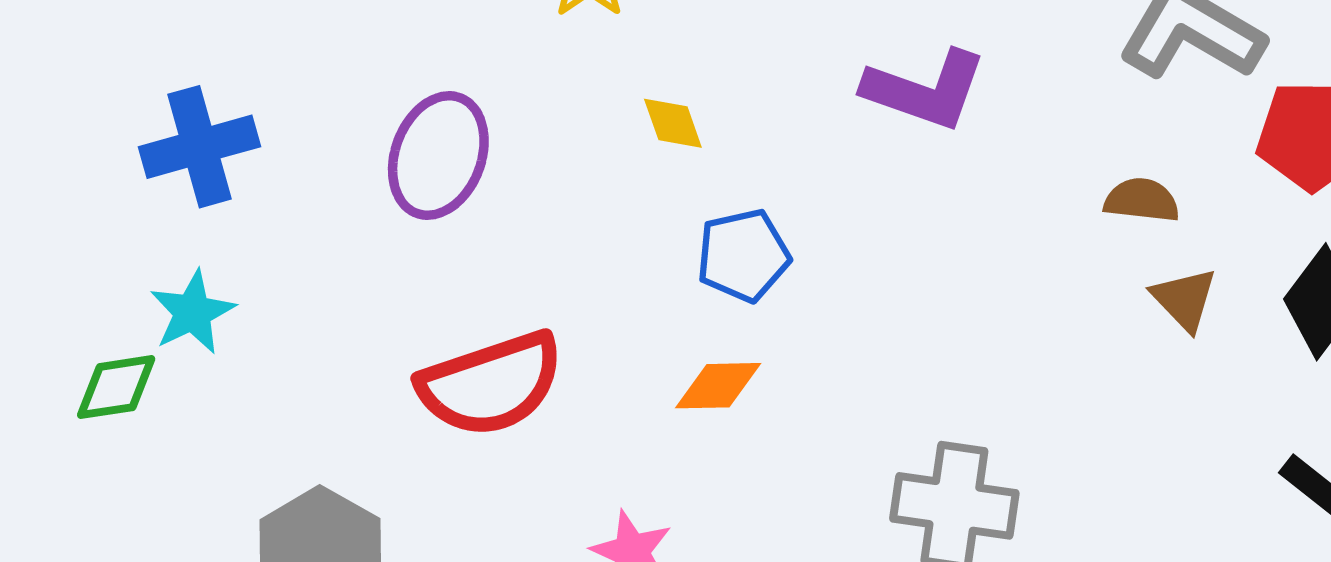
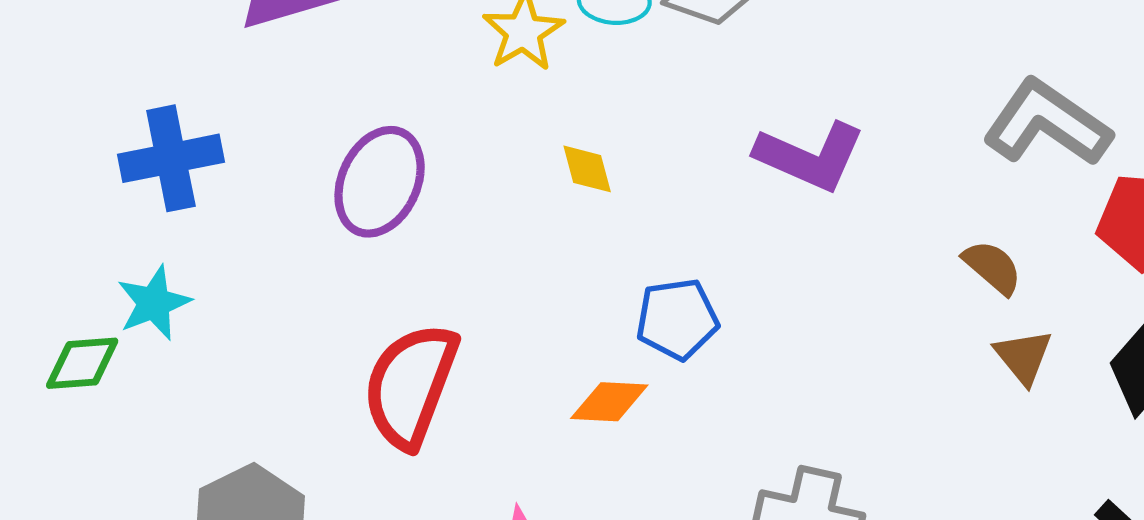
brown semicircle: (1142, 200) -> (992, 267), turned 30
blue pentagon: (743, 255) -> (677, 319), moved
red semicircle: (491, 384) -> (410, 385), turned 125

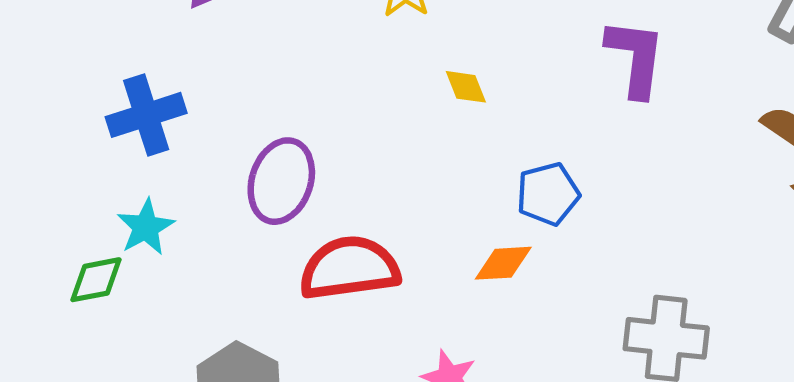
purple L-shape: (810, 156) -> (636, 58), turned -100
purple ellipse: (380, 182) -> (281, 181), moved
red semicircle: (410, 385) -> (349, 268), turned 68

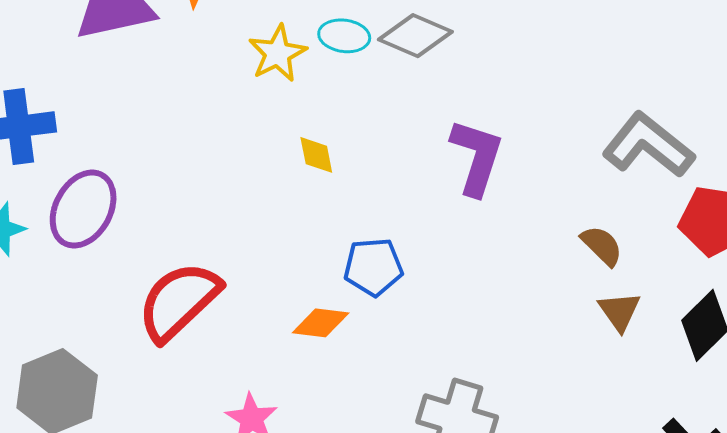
purple ellipse: (281, 181) -> (83, 209), moved
red semicircle: (349, 268) -> (179, 301), turned -46

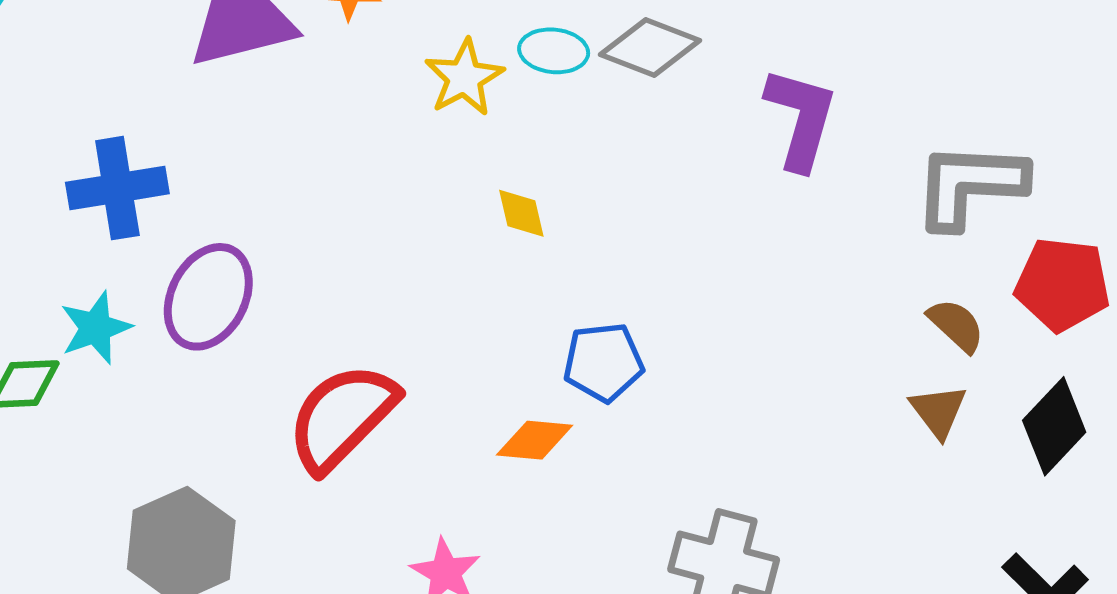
gray L-shape: (648, 145) -> (970, 185), turned -34
purple L-shape: (477, 157) -> (801, 119), moved
brown semicircle: (602, 246) -> (956, 325), moved

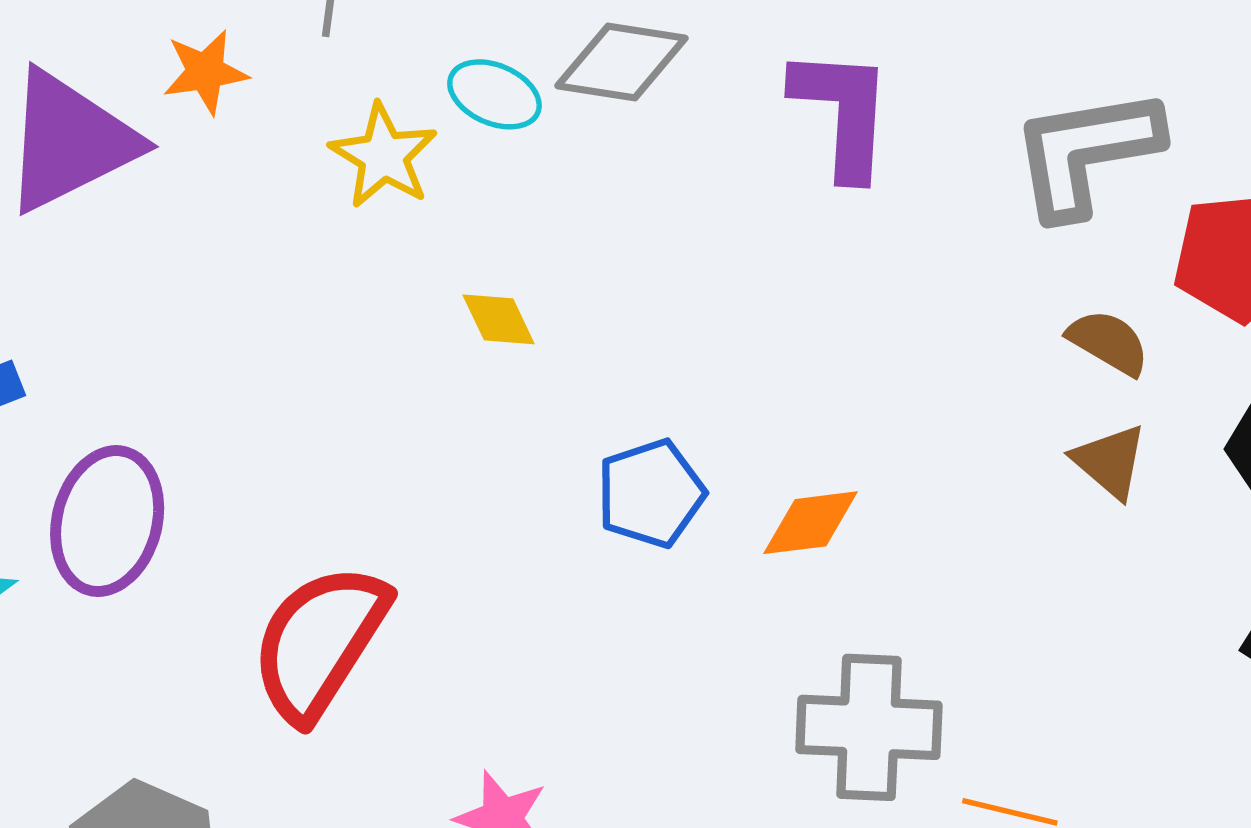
cyan ellipse: (554, 51) -> (494, 94), turned 30
orange diamond: (535, 440) -> (810, 523), moved

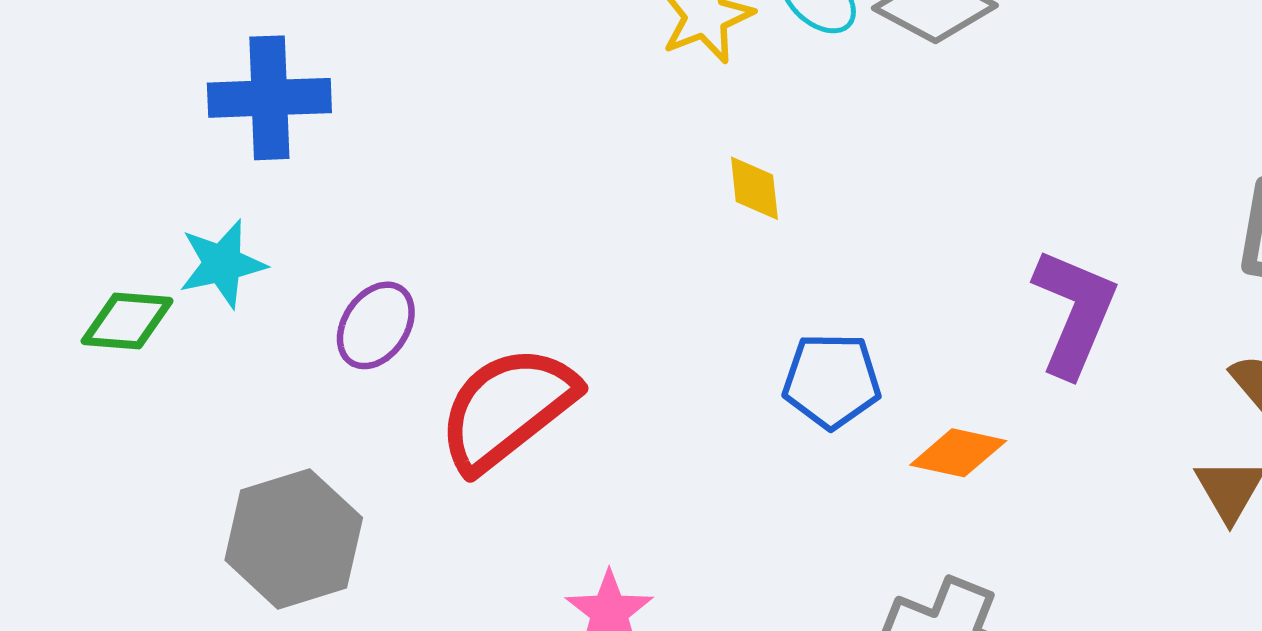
purple L-shape: (843, 113) -> (1075, 312), moved
purple ellipse: (107, 521) -> (376, 325), moved, size x0.7

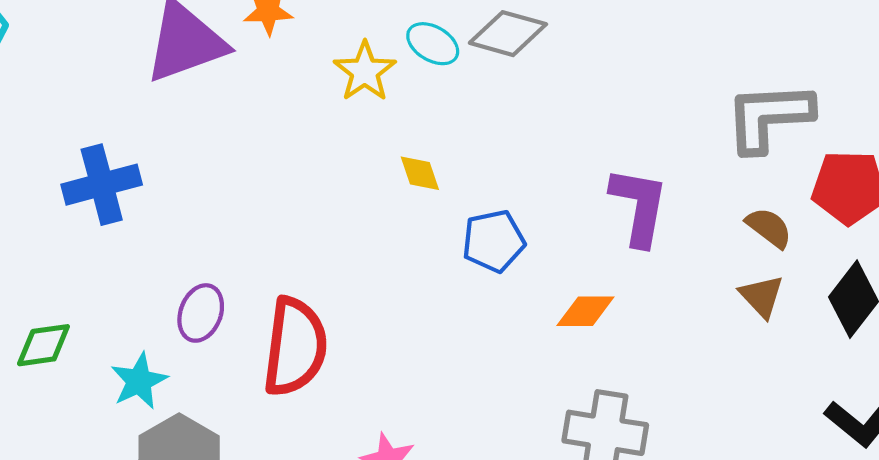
cyan star: (222, 264) -> (139, 381), moved
blue pentagon: (832, 381) -> (494, 241), moved
red semicircle: (507, 408) -> (295, 347), turned 148

